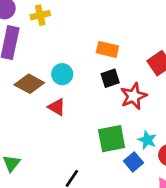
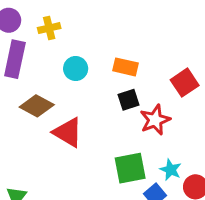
cyan circle: (62, 74) -> (76, 69), moved
red triangle: (57, 107) -> (68, 132), size x1.5

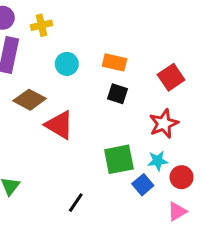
black square: (129, 100) -> (117, 94), turned 36
red star: (155, 120) -> (164, 124), moved
cyan star: (171, 170) -> (158, 161), turned -30

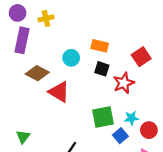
cyan circle: (67, 64) -> (71, 58), moved
red star: (164, 124) -> (124, 83), moved

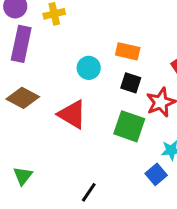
brown diamond: (37, 73) -> (23, 98), moved
green square: (103, 117) -> (129, 126), moved, turned 30

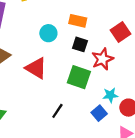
black line: (89, 192) -> (57, 111), moved

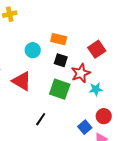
cyan star: (110, 95) -> (96, 89), moved
blue square: (99, 113) -> (85, 127), moved

